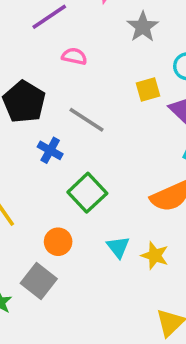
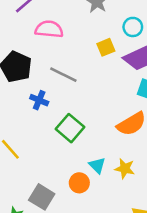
pink semicircle: (74, 56) -> (49, 29), size x1.5
orange circle: (58, 242) -> (79, 183), moved

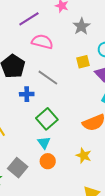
blue cross: (39, 100) -> (27, 94), turned -32
cyan triangle: (97, 165) -> (44, 143), moved

